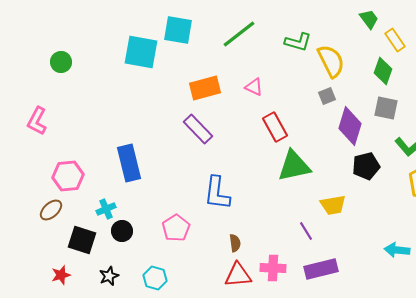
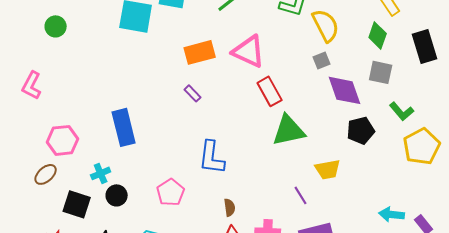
pink triangle: (254, 87) -> (249, 51), size x1.8
purple diamond: (350, 126) -> (345, 90), turned -36
purple rectangle: (198, 129) -> (193, 93), size x0.6

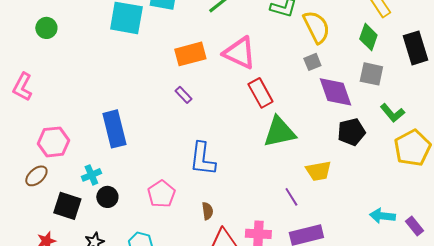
brown semicircle: (230, 207) -> (207, 211), moved

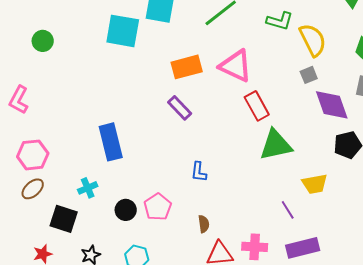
purple rectangle: (183, 95) -> (180, 108), size x1.4
pink hexagon: (53, 142) -> (33, 155), moved
blue L-shape: (202, 159) -> (199, 172), size x0.6
black circle: (107, 197) -> (126, 210), moved

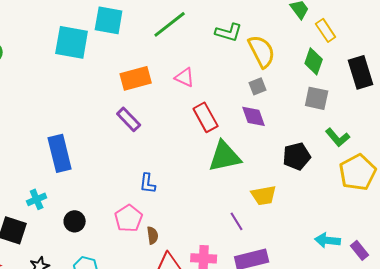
pink triangle: (236, 66) -> (185, 77), size x0.6
purple diamond: (332, 105) -> (254, 116), moved, size x0.7
pink pentagon: (158, 207) -> (129, 218), moved

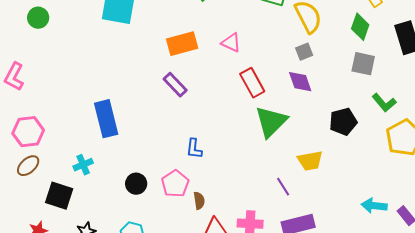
green triangle: (225, 156) -> (271, 122), turned -33
black circle: (75, 221) -> (136, 184), moved

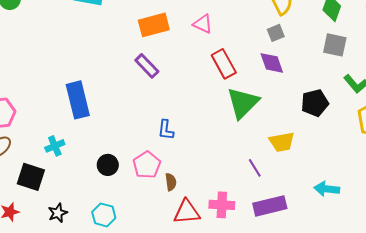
cyan arrow: (374, 206) -> (327, 189), moved

